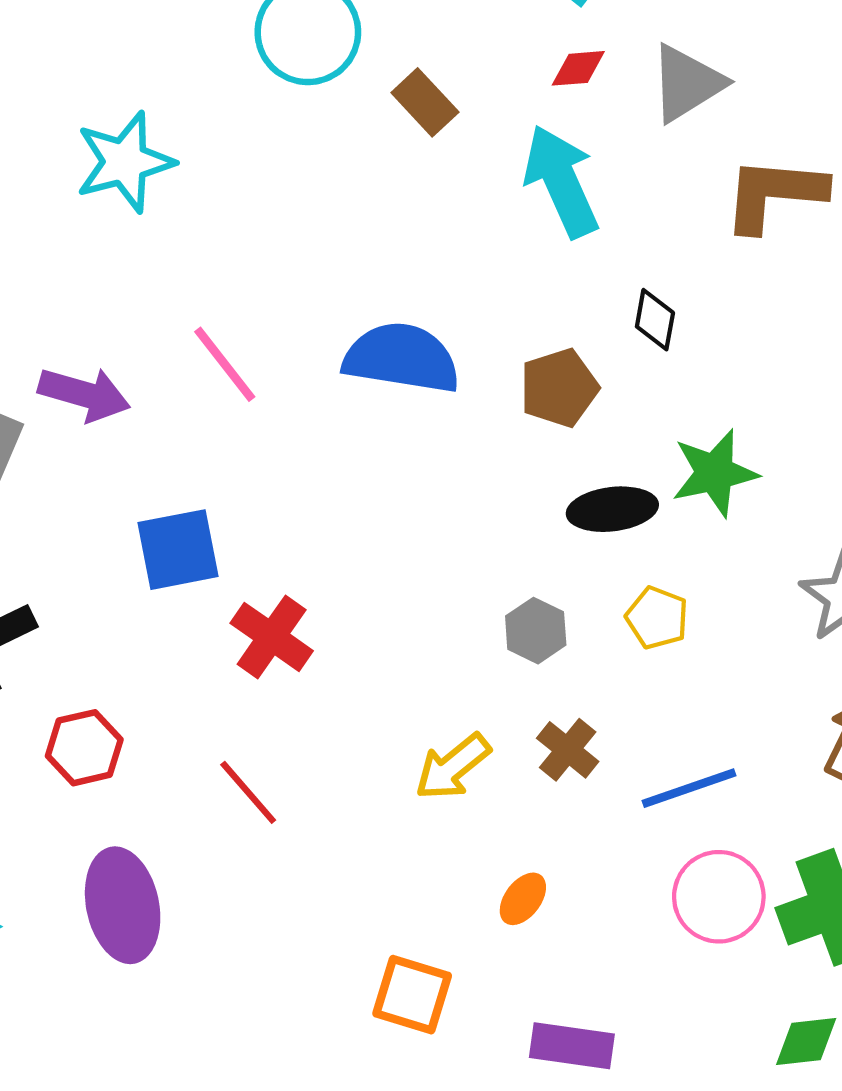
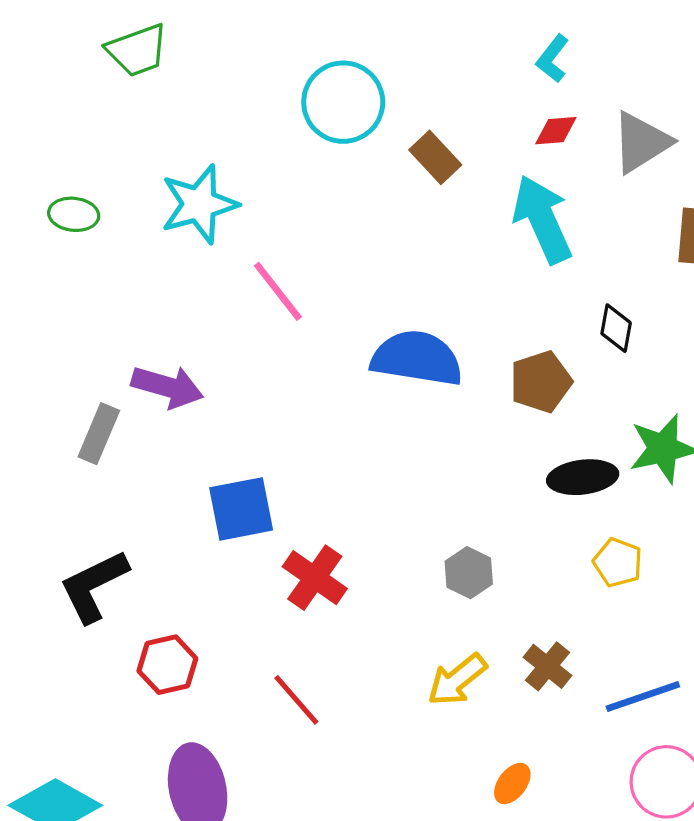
pink line: (225, 364) -> (278, 291), moved
gray hexagon: (536, 631) -> (469, 573), moved

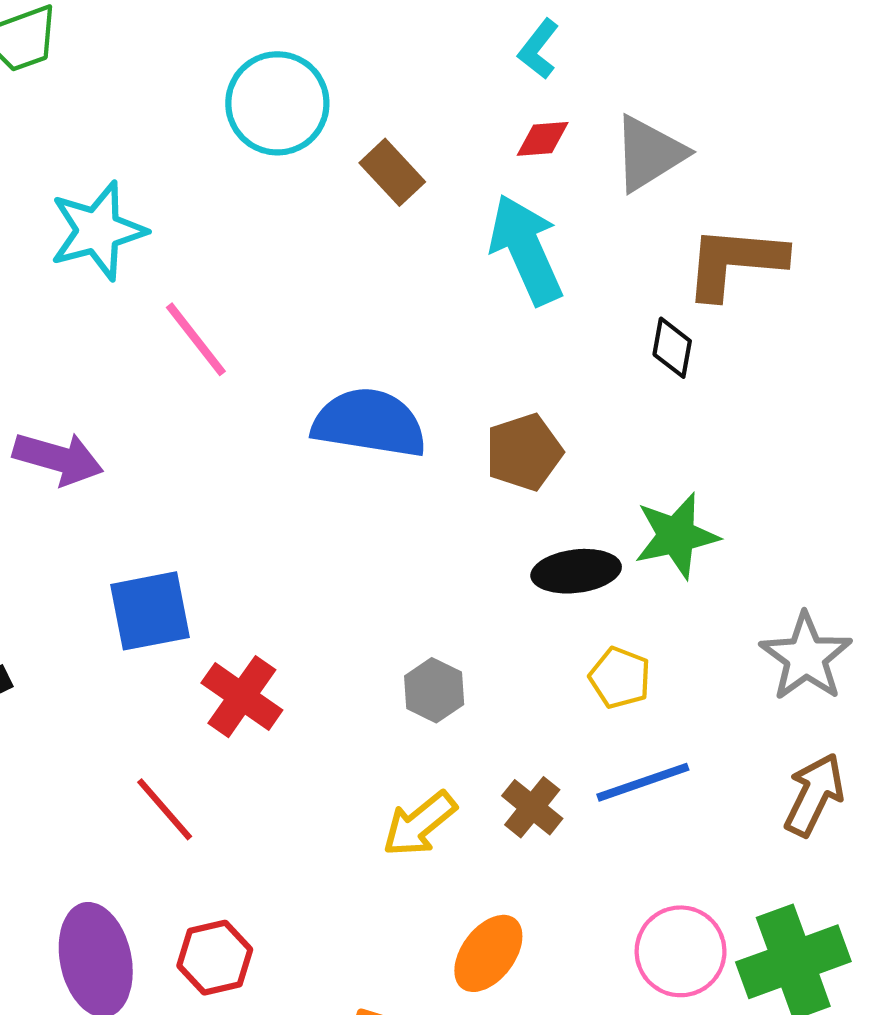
black diamond: (616, 328) -> (672, 348), moved
red hexagon: (167, 665) -> (215, 958), moved
blue line: (643, 696) -> (643, 782), moved
red line: (296, 700) -> (165, 809), moved
orange ellipse: (512, 784) -> (488, 953), size x1.5

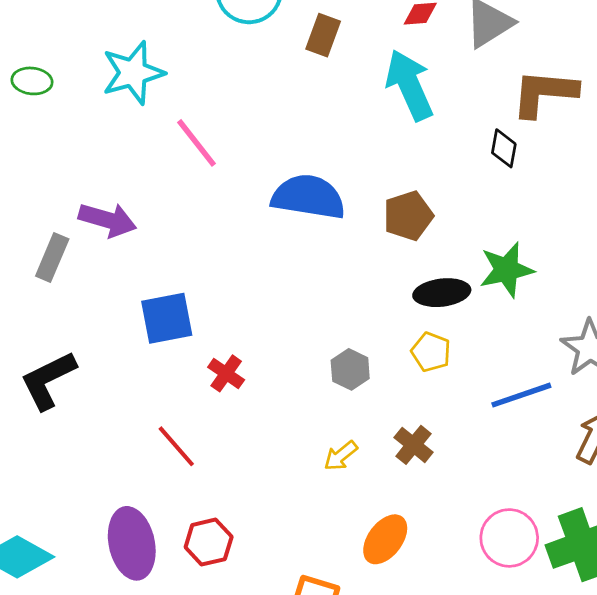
brown rectangle: (392, 172) -> (323, 35), turned 63
yellow pentagon: (620, 678) -> (431, 352), moved
red cross: (242, 697) -> (226, 373), size x0.7
blue line: (643, 782) -> (521, 395), moved
yellow arrow: (419, 824) -> (341, 456), size x0.7

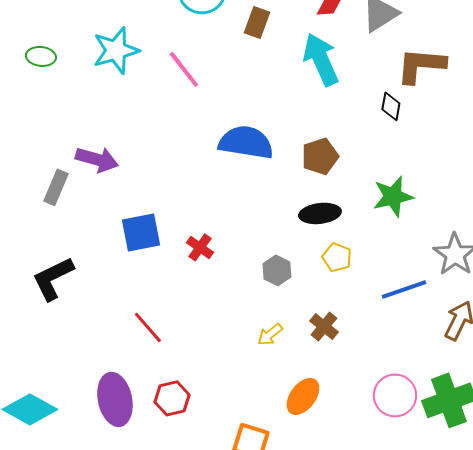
pink line: (196, 143) -> (184, 69), moved
black ellipse: (442, 293) -> (320, 213), moved
red cross: (226, 373) -> (200, 247), moved

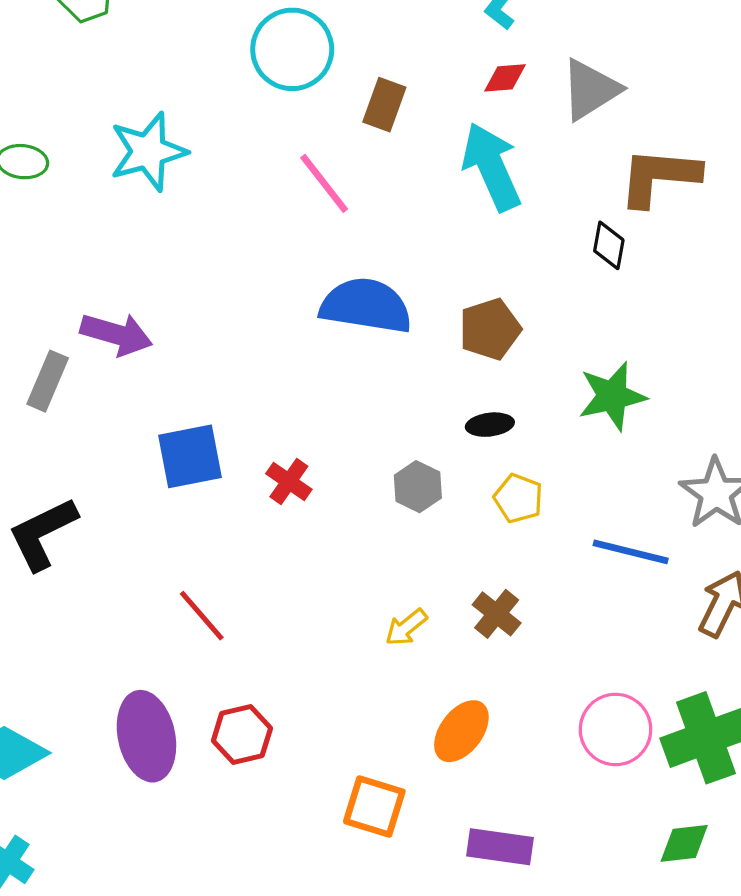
pink line: (184, 69) -> (324, 183), moved
black ellipse: (320, 213) -> (490, 425), size x0.7
gray hexagon: (277, 270) -> (418, 487), moved
blue line: (404, 289) -> (631, 552), turned 33

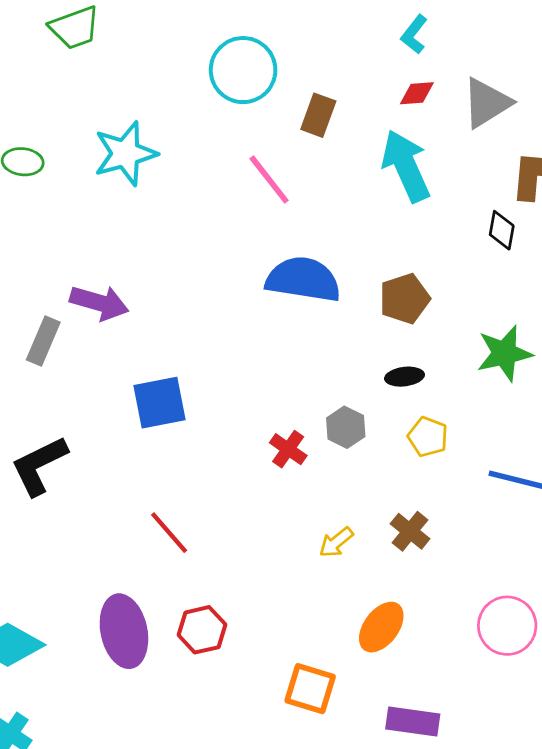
red cross: (289, 482) -> (288, 449), moved

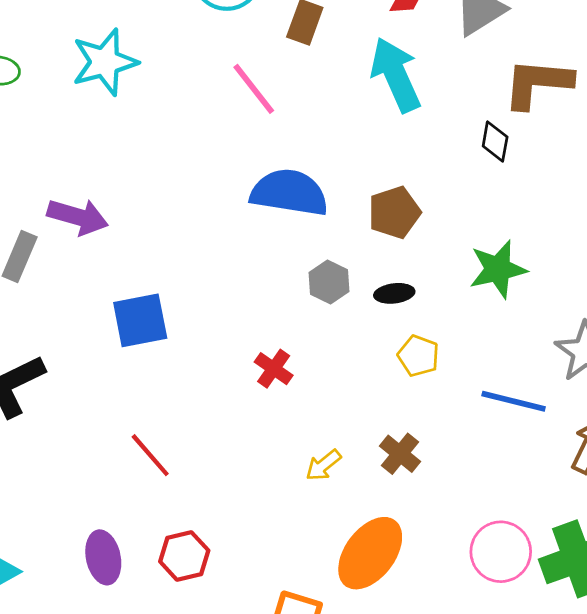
gray hexagon: (346, 427) -> (329, 282), moved
orange ellipse: (381, 627) -> (370, 553), size x1.4
purple ellipse: (124, 631) -> (103, 557), size x0.7

